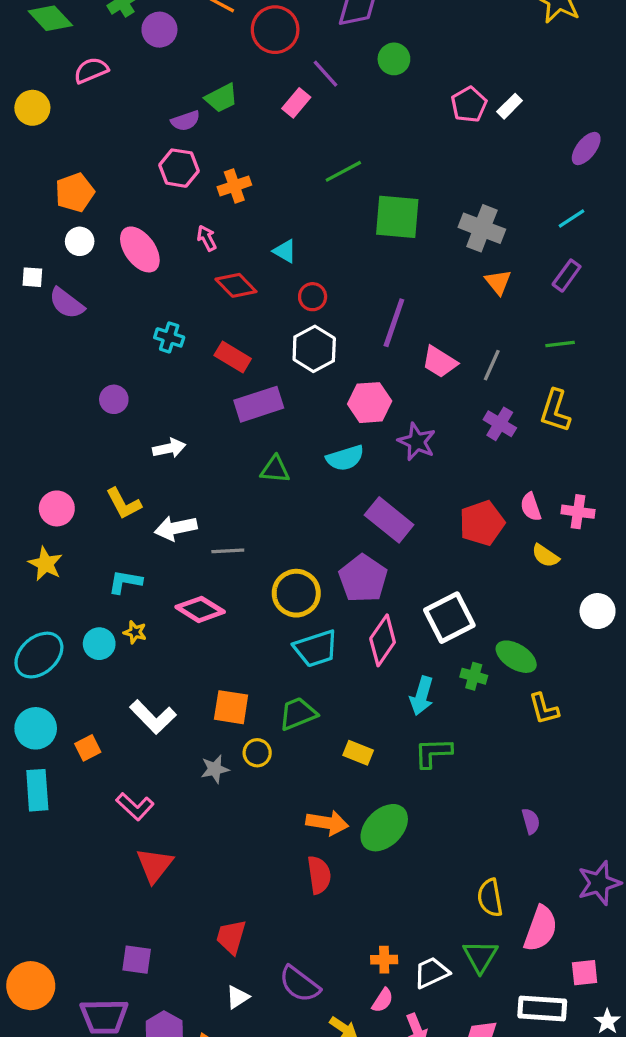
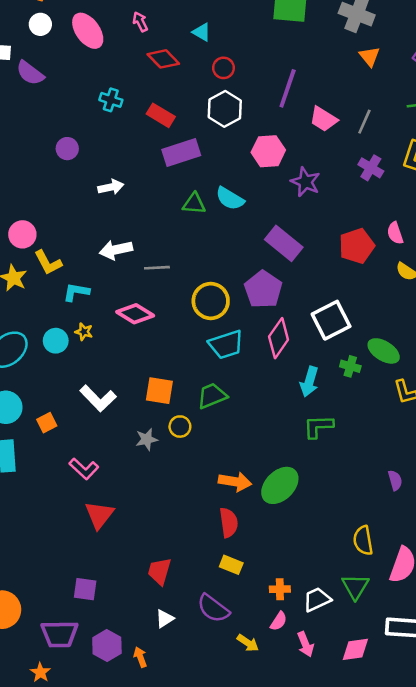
cyan semicircle: (345, 458) -> (230, 199), moved, turned 48
yellow L-shape: (124, 504) -> (48, 263), moved
yellow rectangle: (358, 753) -> (231, 565), moved

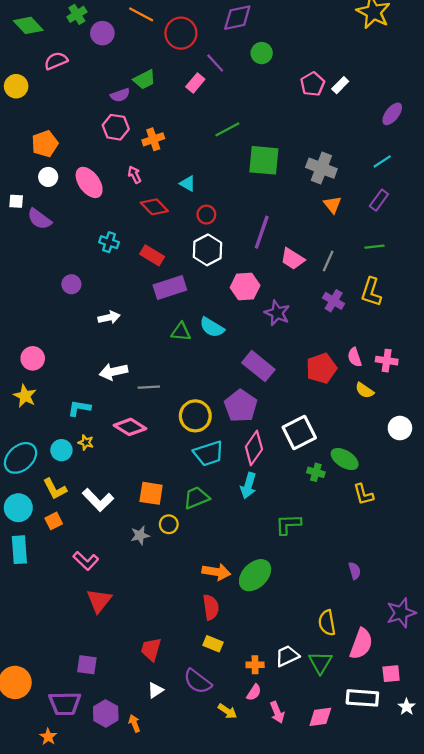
yellow L-shape: (48, 263) -> (55, 489), moved
cyan arrow: (309, 382) -> (248, 486), moved
white trapezoid: (317, 599) -> (287, 656), moved

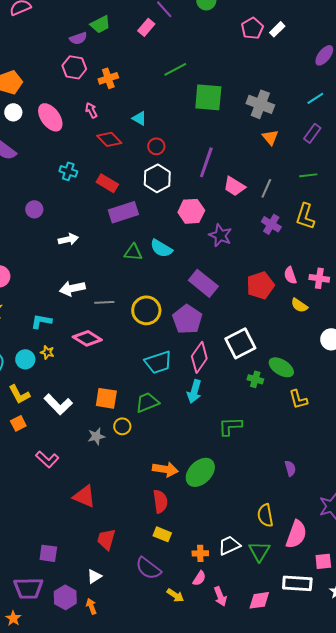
yellow circle: (195, 416) -> (146, 310), moved
red triangle: (99, 601) -> (84, 496), moved, turned -45
white triangle: (155, 690) -> (94, 576), moved

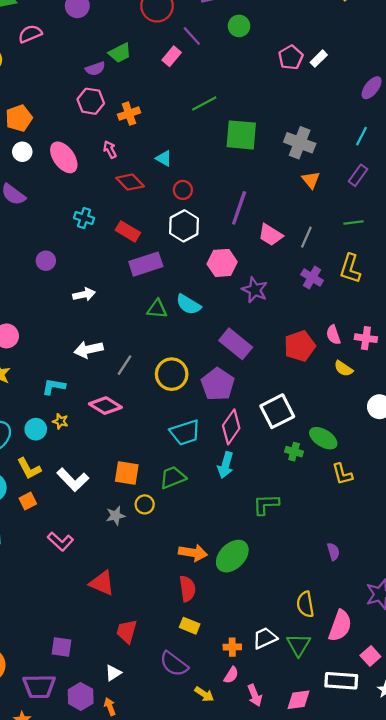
cyan line: (315, 98) -> (361, 136), turned -30
gray line: (104, 302) -> (124, 365), turned -54
pink square: (323, 561) -> (370, 656), turned -36

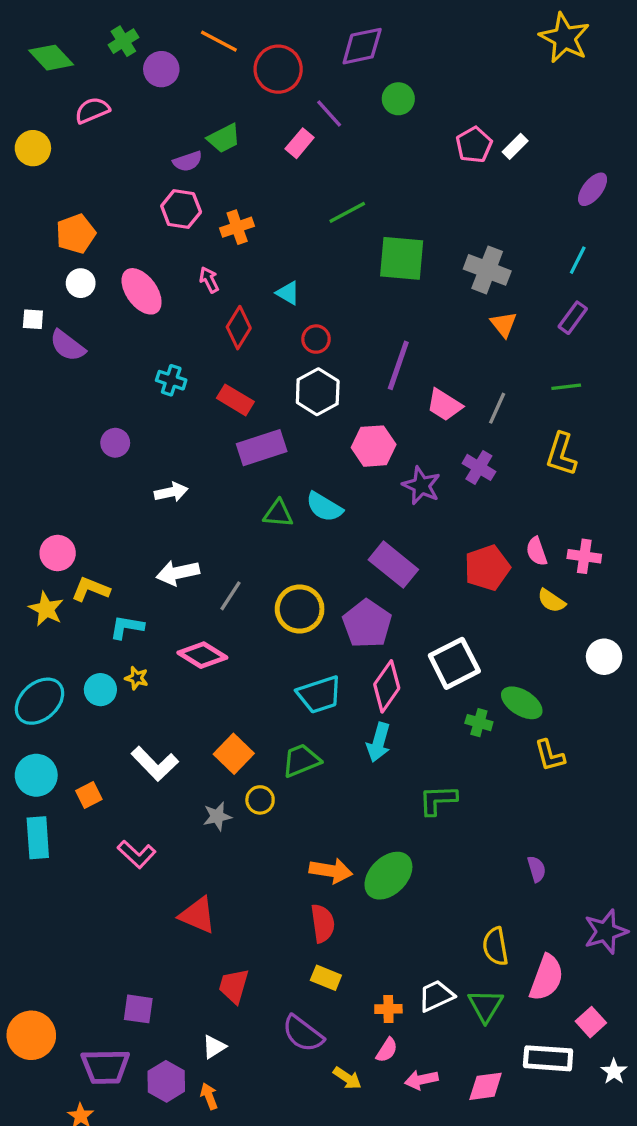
red diamond: (130, 182) -> (239, 328), turned 76
purple cross: (312, 278) -> (479, 467), moved
yellow L-shape: (29, 468) -> (91, 589), moved, turned 140
orange square: (127, 473) -> (234, 754), turned 35
pink arrow: (255, 695) -> (421, 1080), turned 100

